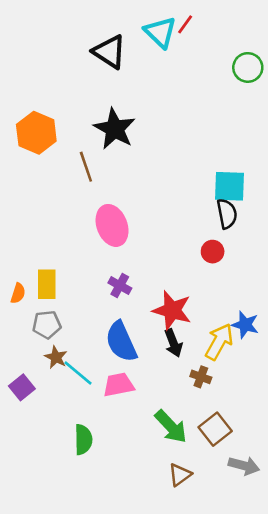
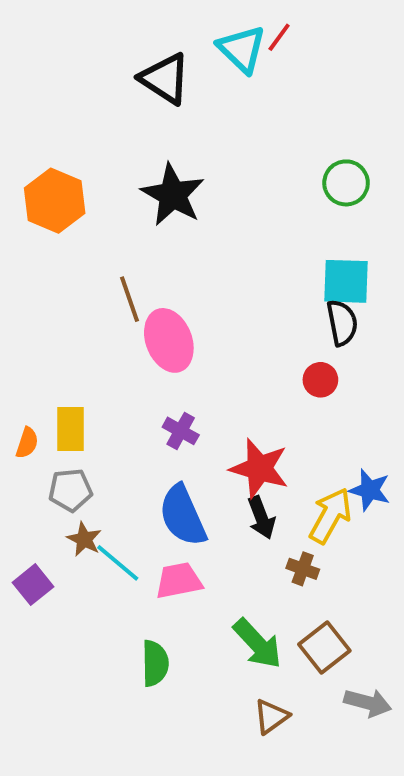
green circle: (248, 67) -> (346, 183), moved
brown line: (86, 167) -> (129, 299), moved
green semicircle: (83, 440) -> (155, 663), moved

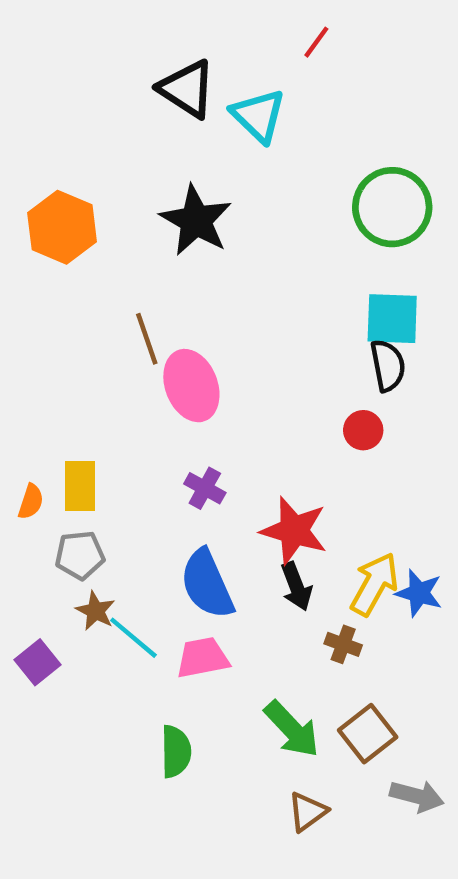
cyan triangle: (242, 49) -> (258, 116), moved
green circle: (346, 183) -> (392, 207), size x1.5
blue star: (370, 490) -> (419, 593), moved

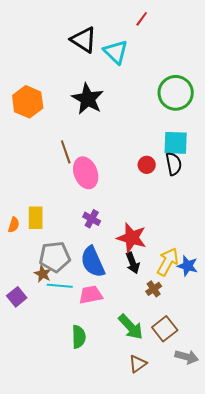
red circle: (363, 430) -> (147, 165), moved
gray pentagon: (80, 555) -> (55, 257), moved, size x1.4
cyan line: (133, 638) -> (60, 286), turned -35
brown cross: (343, 644) -> (154, 289), turned 35

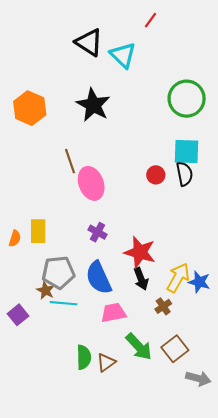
pink trapezoid: (91, 295) -> (113, 313), moved
brown triangle: (138, 364) -> (106, 363), moved

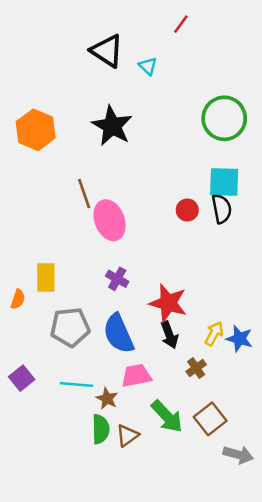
cyan triangle: (123, 55) -> (148, 66), size x0.6
orange semicircle: (15, 238) -> (18, 299), moved
yellow arrow: (178, 278) -> (214, 334), size x0.7
brown star: (46, 290) -> (107, 399), moved
cyan line: (64, 303) -> (76, 385), moved

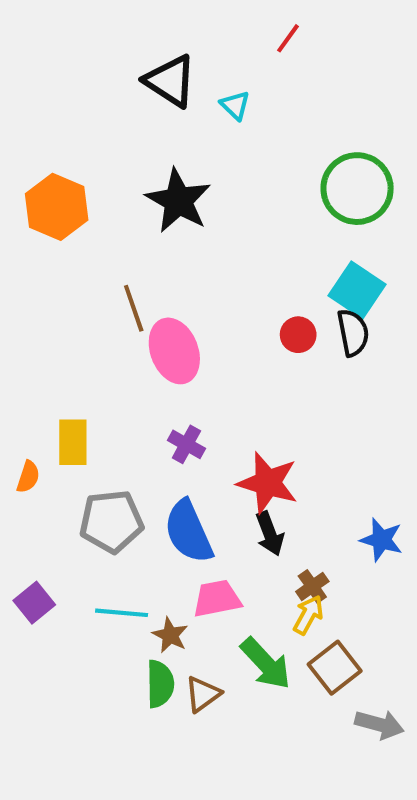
cyan square: (224, 182) -> (357, 290), turned 32
yellow arrow: (214, 334) -> (308, 615), moved

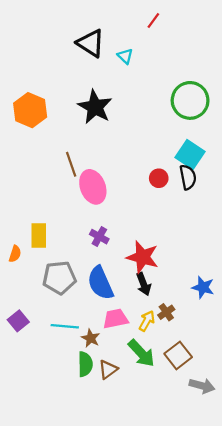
yellow arrow: (308, 615) -> (147, 321), moved

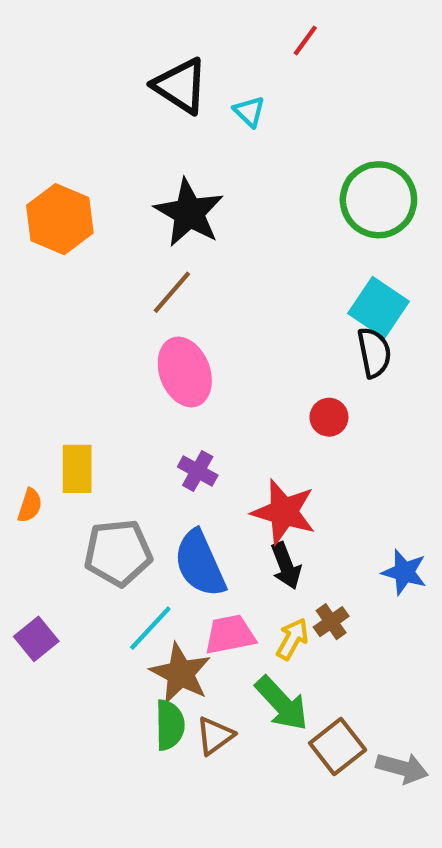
brown line: (71, 164) -> (172, 292), moved, turned 60
red circle: (159, 178) -> (329, 417), moved
cyan line: (65, 326) -> (150, 628), moved, turned -52
brown star: (91, 338) -> (180, 673), size x1.6
brown square: (178, 355) -> (338, 747), moved

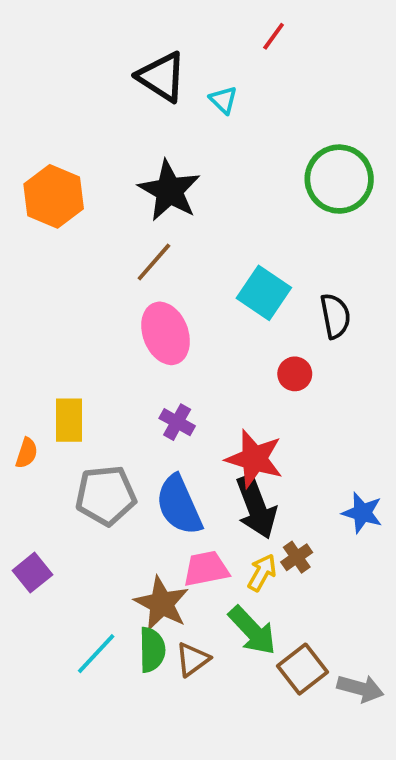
cyan square: (378, 307) -> (264, 293), moved
black arrow: (286, 566) -> (256, 507), size x1.5
cyan line: (150, 628) -> (96, 654), moved

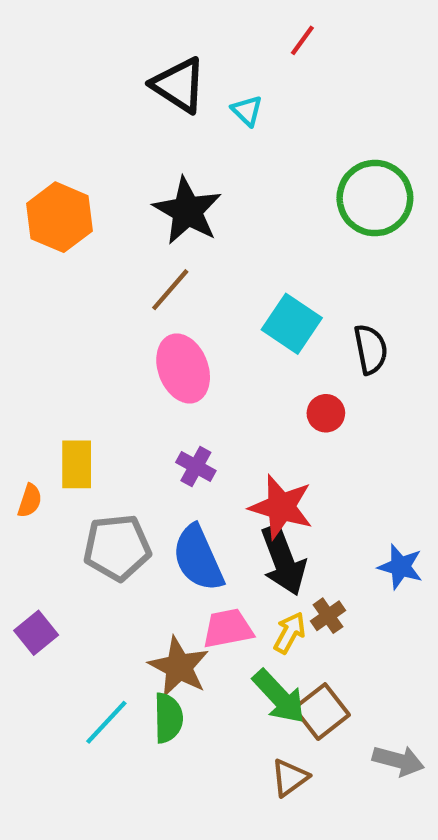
brown triangle: (193, 659) -> (290, 778), moved
brown square: (302, 669) -> (322, 712), moved

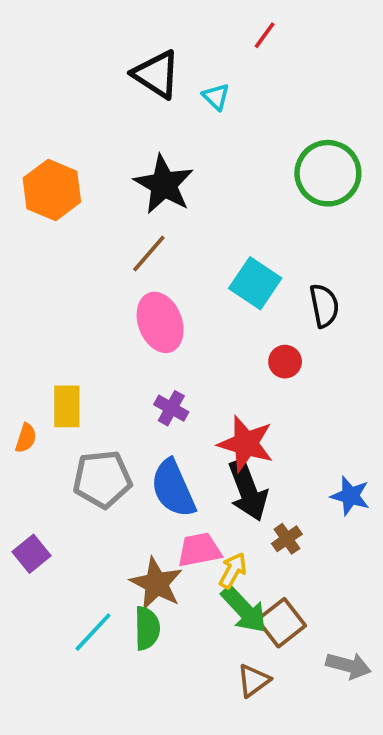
yellow arrow: (290, 633) -> (233, 570), moved

